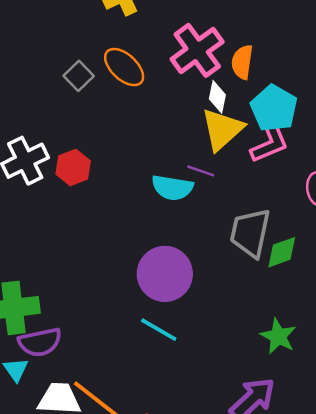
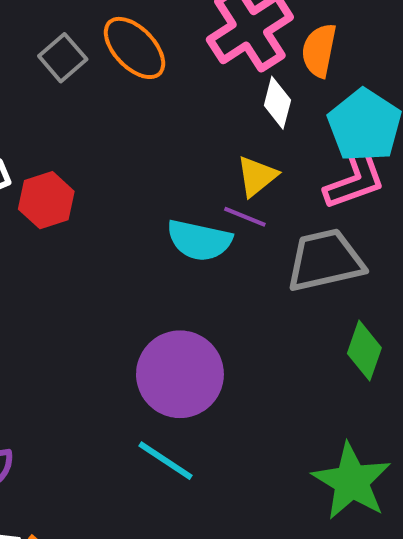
yellow triangle: (222, 129) -> (257, 176), moved, size x0.6
gray trapezoid: (250, 233) -> (325, 260), moved, turned 62
green diamond: (282, 252) -> (364, 351), turned -54
green star: (278, 336) -> (352, 481), size x1.4

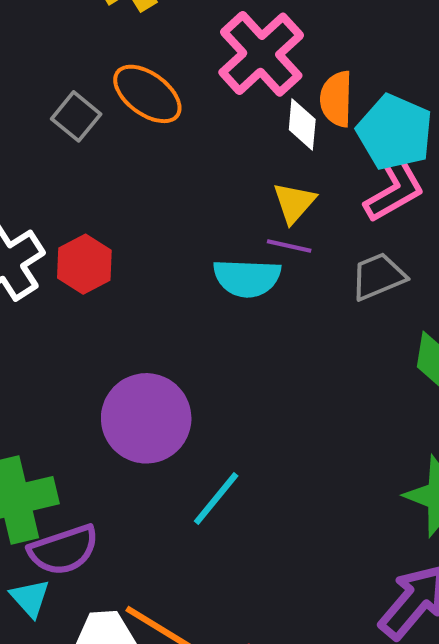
orange semicircle: (319, 50) -> (336, 99), moved
gray trapezoid: (325, 260) -> (378, 276), size x0.7
purple circle: (180, 374) -> (146, 418), moved
cyan line: (166, 461) -> (216, 498), moved, turned -74

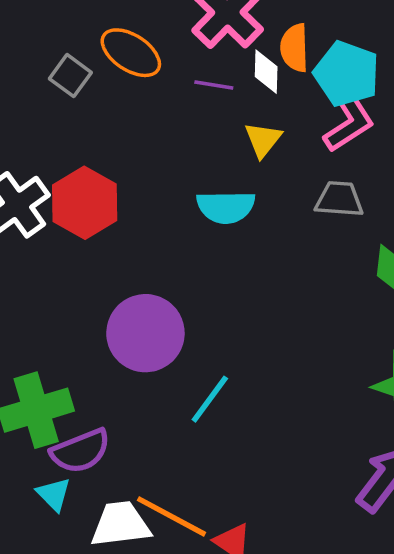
purple line: (289, 246) -> (214, 85), moved
red hexagon: (84, 264) -> (85, 203), size x1.4
gray trapezoid: (378, 276) -> (339, 199), turned 30

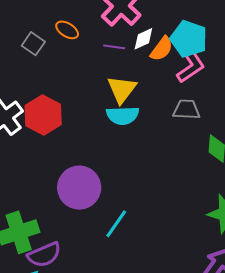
orange semicircle: (294, 48) -> (162, 49), moved, turned -140
orange ellipse: (131, 53) -> (67, 30), size x0.7
white diamond: (266, 72) -> (143, 39), turned 65
yellow triangle: (263, 140) -> (122, 89), moved, size x1.4

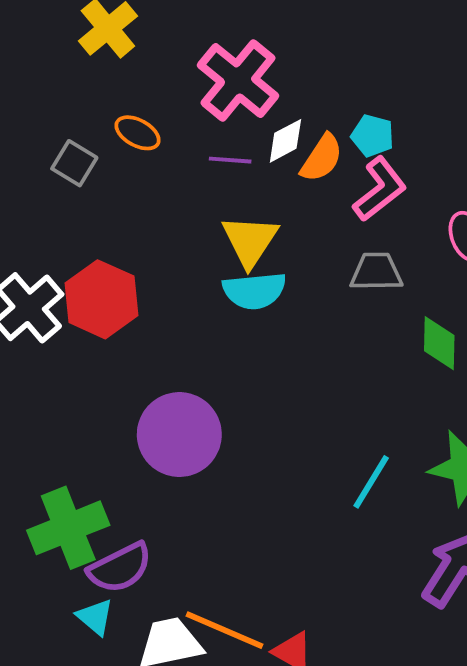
cyan pentagon: (189, 39) -> (373, 136), size x0.6
cyan line: (116, 224) -> (371, 482), moved

